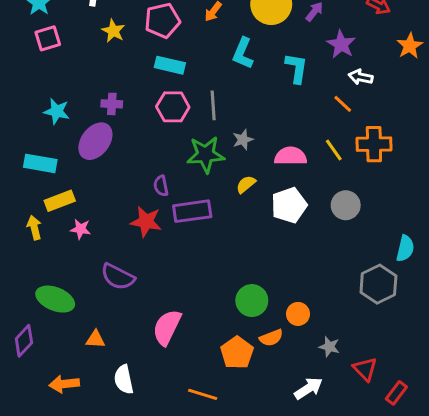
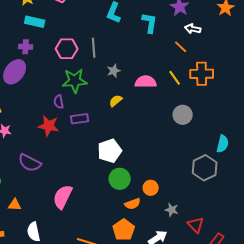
cyan rectangle: (170, 65) -> (35, 22), moved
green star: (206, 155) -> (75, 81), moved
white pentagon: (289, 205) -> (110, 151), moved
purple rectangle: (192, 211) -> (80, 119), size x0.7
orange pentagon: (237, 353) -> (124, 230), moved

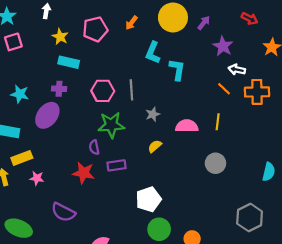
cyan L-shape: (150, 23) -> (177, 70), moved
orange cross: (202, 74) -> (257, 92), moved
yellow line: (175, 78) -> (218, 122), turned 42
gray circle: (183, 115) -> (215, 163), moved
cyan semicircle: (223, 144) -> (269, 172), moved

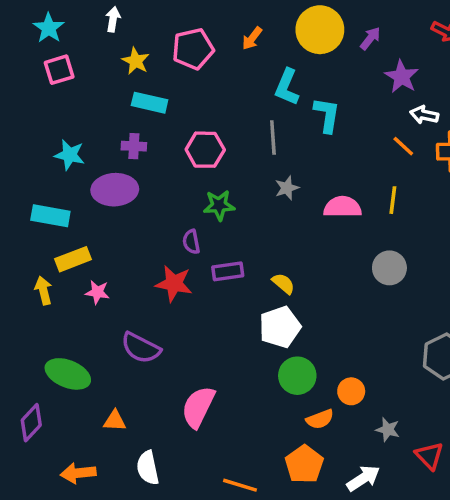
gray line: (131, 90) -> (273, 137), moved
purple ellipse: (47, 115) -> (115, 190), turned 50
green star: (111, 125) -> (219, 205), size x0.7
yellow semicircle: (155, 146) -> (283, 284), moved, turned 80

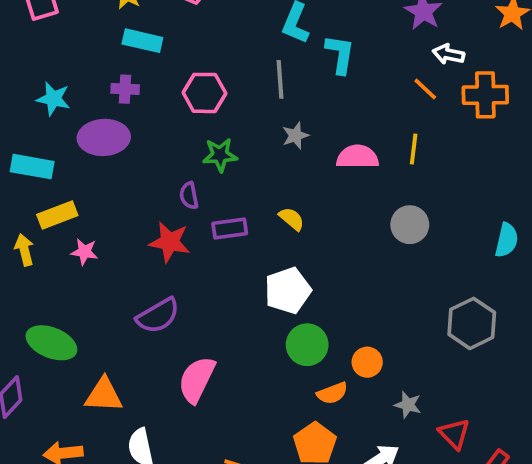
yellow semicircle: (283, 284) -> (292, 219), moved
purple semicircle: (141, 348) -> (158, 316), moved, turned -57
orange triangle: (115, 421) -> (104, 395), size x1.5

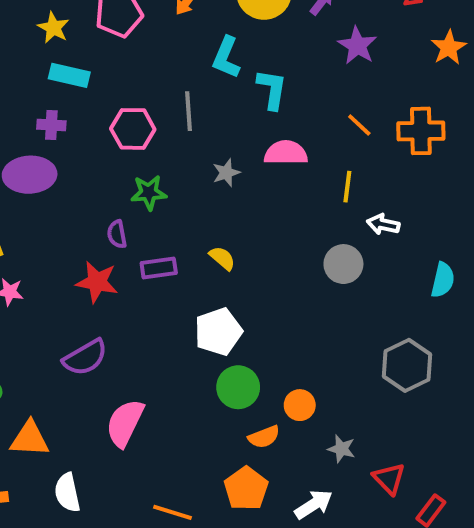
white arrow: (449, 54) -> (383, 224), moved
gray line: (280, 79) -> (188, 111), moved
pink semicircle: (357, 157) -> (286, 153), moved

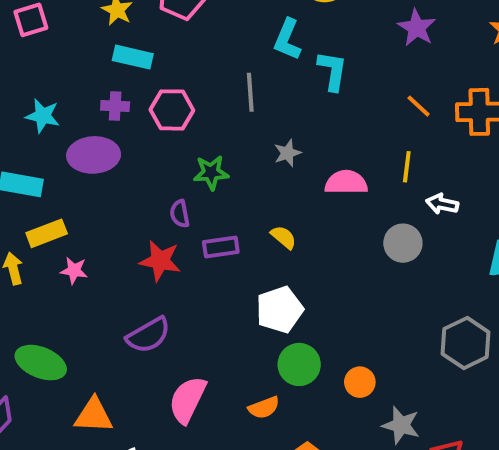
pink hexagon: (133, 129) -> (172, 110), moved
pink semicircle: (286, 153) -> (346, 182), moved
orange semicircle: (264, 437) -> (264, 408), moved
gray star: (341, 449) -> (401, 425), size x1.4

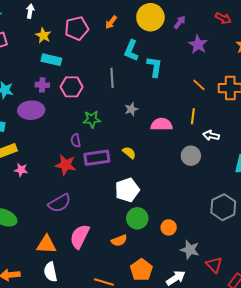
purple rectangle: (221, 247) -> (97, 158), size x1.4
orange triangle: (94, 415) -> (46, 245), moved

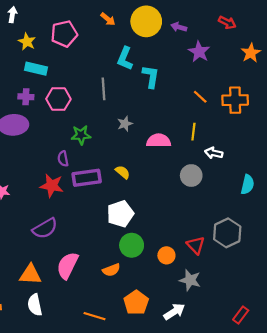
orange arrow: (111, 22) -> (108, 19), moved, turned -88
purple arrow: (180, 22) -> (179, 27), turned -112
red triangle: (214, 265) -> (196, 245), moved

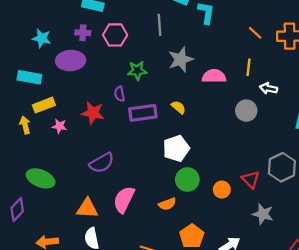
gray star: (125, 124) -> (181, 59), size x1.6
red star: (52, 186) -> (93, 113), moved
gray star: (190, 280) -> (263, 214), moved

